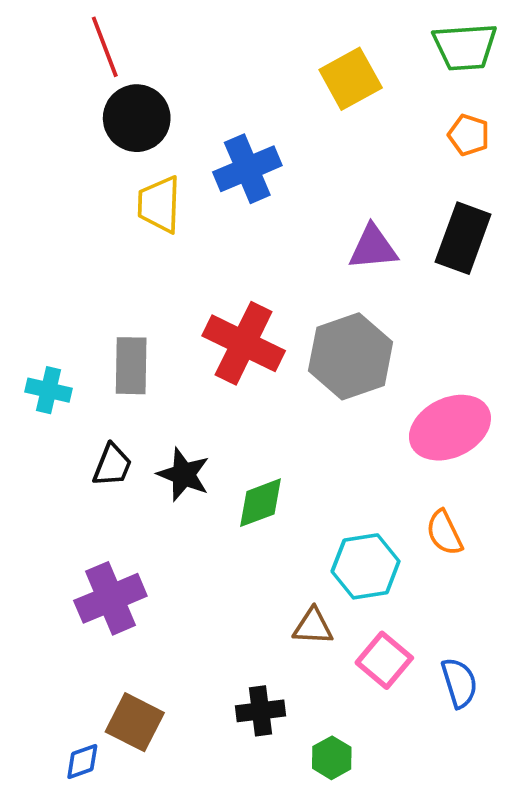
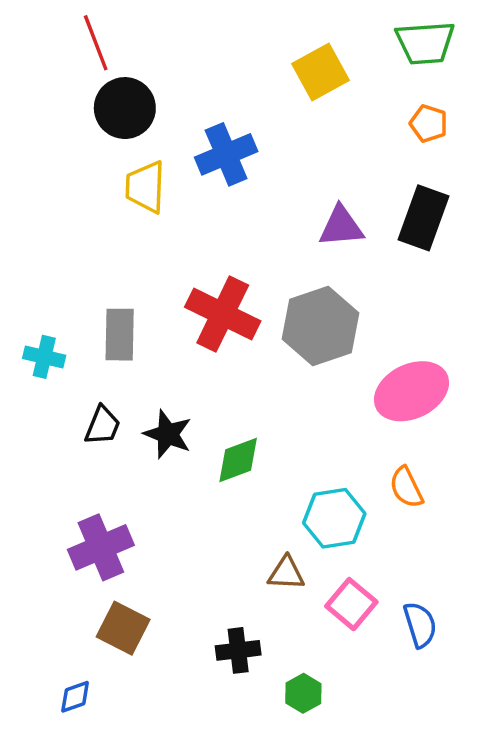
brown square: (135, 722) -> (123, 628), moved

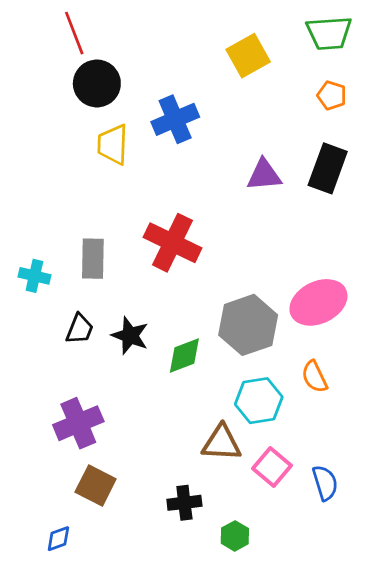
gray hexagon: (321, 326) -> (248, 325), moved
brown triangle: (286, 573) -> (222, 443), size x1.4

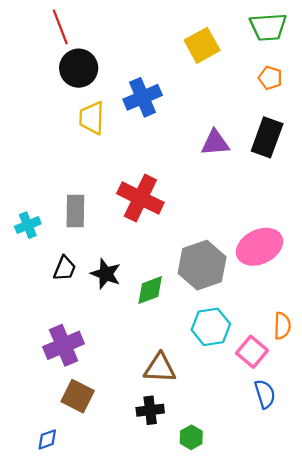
cyan cross: (34, 276) -> (28, 225), turned -35
orange semicircle: (314, 377) -> (282, 326), moved, turned -152
brown triangle: (222, 443) -> (160, 368), moved
pink square: (272, 467) -> (252, 352), moved

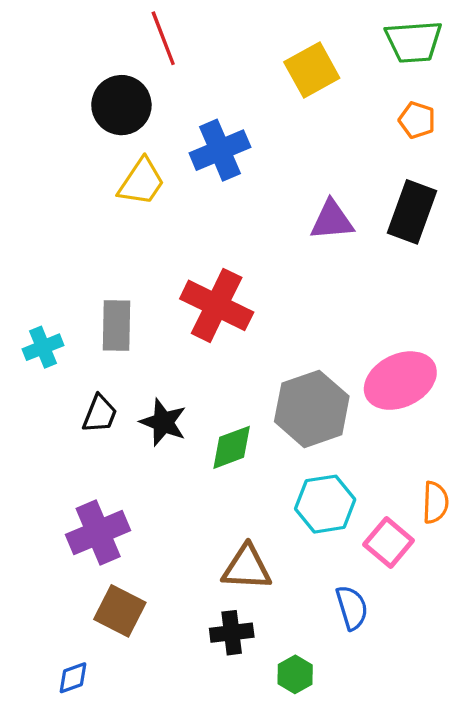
red line: (60, 27) -> (163, 38), moved
yellow trapezoid: (92, 118) -> (142, 182), turned -148
blue semicircle: (265, 394) -> (352, 608), moved

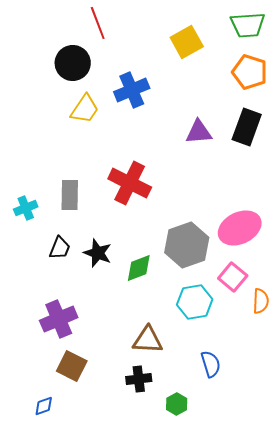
orange pentagon: (417, 120) -> (250, 72), size x1.6
pink square: (389, 543) -> (233, 277), moved

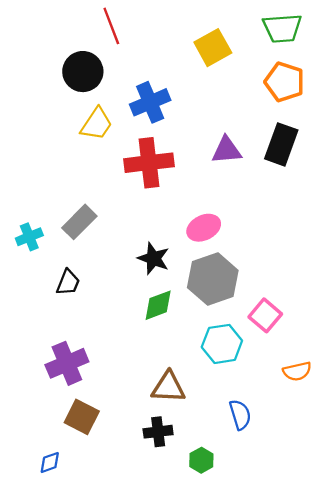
red cross: (130, 183) -> (149, 163), moved, turned -33
gray rectangle: (70, 195) -> (79, 222), turned 44
pink ellipse: (240, 228) -> (204, 228), moved, size x0.7
black star: (98, 253) -> (154, 258), moved
orange semicircle: (261, 301) -> (297, 371), moved, turned 75

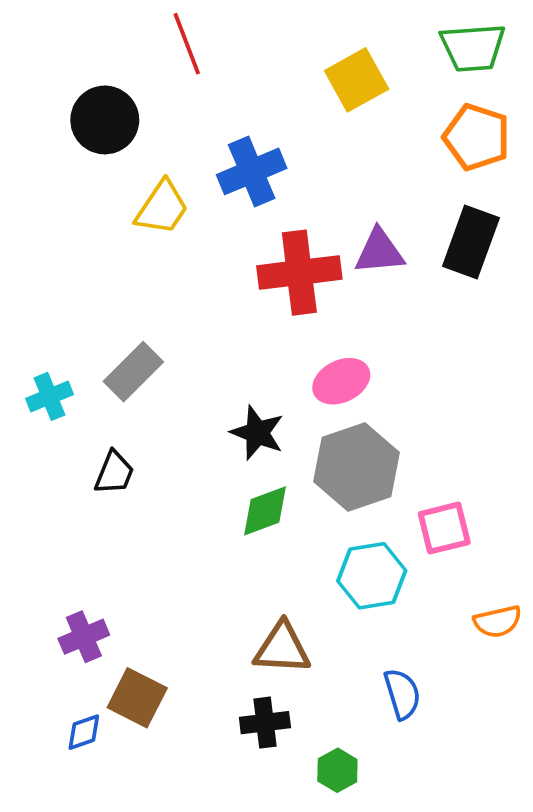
black circle: (83, 72) -> (105, 120), moved
red cross: (149, 163) -> (299, 273), moved
pink square: (265, 315) -> (444, 528), turned 36
purple cross: (67, 363) -> (84, 637), moved, size x0.7
blue diamond: (50, 462) -> (84, 732), moved

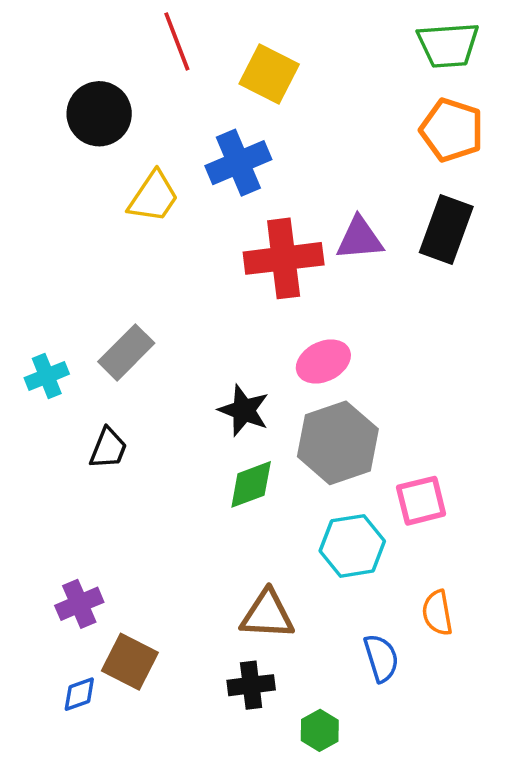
yellow square: (357, 80) -> (269, 74), moved, turned -34
orange semicircle: (498, 621) -> (437, 613), moved, turned 93

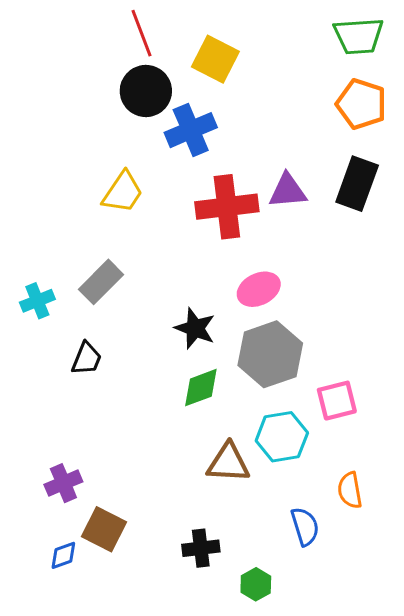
black circle: (99, 114) -> (146, 91), moved
yellow trapezoid: (153, 197) -> (123, 192), moved
brown triangle: (267, 615) -> (228, 463), moved

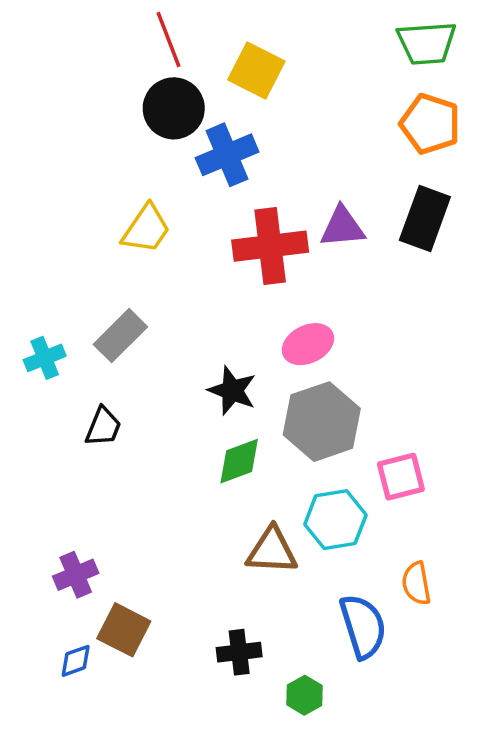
blue semicircle: (305, 526) -> (363, 626), size x1.4

